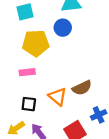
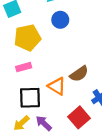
blue circle: (63, 28) -> (60, 20), moved
black square: (29, 104) -> (30, 98), size x1.5

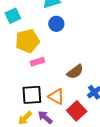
pink rectangle: (24, 67) -> (37, 62), moved
orange triangle: (57, 86) -> (56, 96), moved

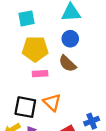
brown semicircle: (75, 72) -> (67, 64), moved, turned 66
orange triangle: (56, 96) -> (52, 102), moved

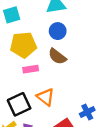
black square: (25, 107) -> (19, 104), turned -30

